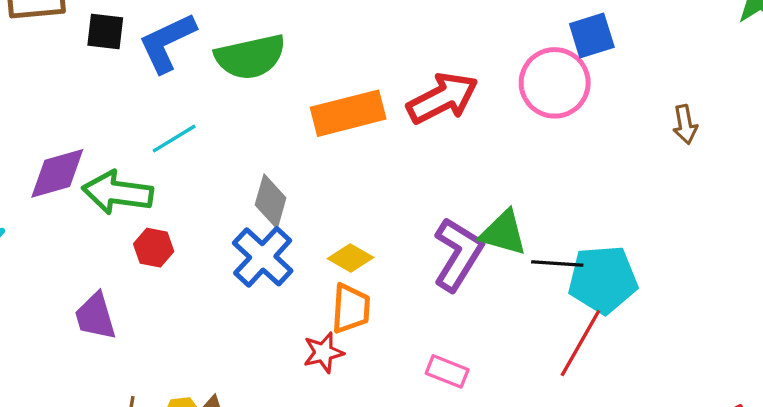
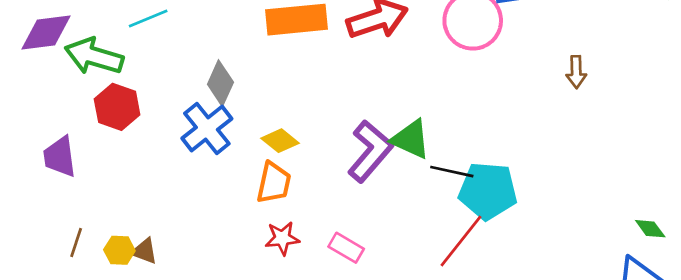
red hexagon: (154, 248) -> (117, 107), size x1.4
red star: (323, 353) -> (282, 238), moved

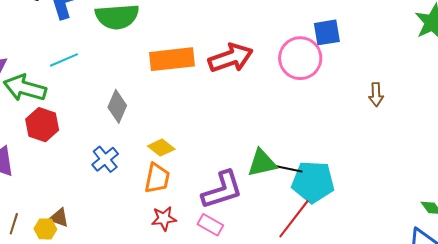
blue cross: (207, 128) -> (105, 159), moved, size x0.7
green triangle: (411, 139) -> (262, 163), moved, turned -36
purple L-shape: (370, 151) -> (222, 190), moved, turned 33
brown triangle: (144, 251) -> (59, 218), moved

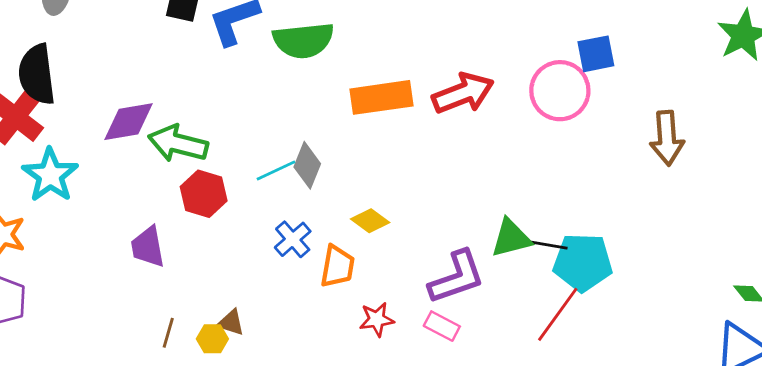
cyan line: (64, 60) -> (276, 170), moved
brown arrow: (376, 95) -> (667, 138), size x1.6
orange trapezoid: (157, 178) -> (337, 266), moved

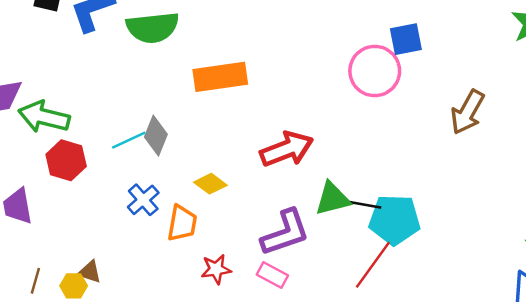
red arrow: (463, 93) -> (287, 149), moved
brown arrow: (667, 138) -> (467, 112), turned 33

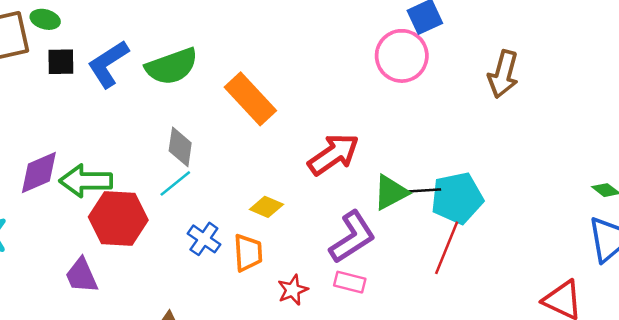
orange rectangle: (220, 77) -> (250, 99), turned 69
gray diamond: (156, 136) -> (180, 147), moved
red hexagon: (66, 160) -> (118, 219), size x1.4

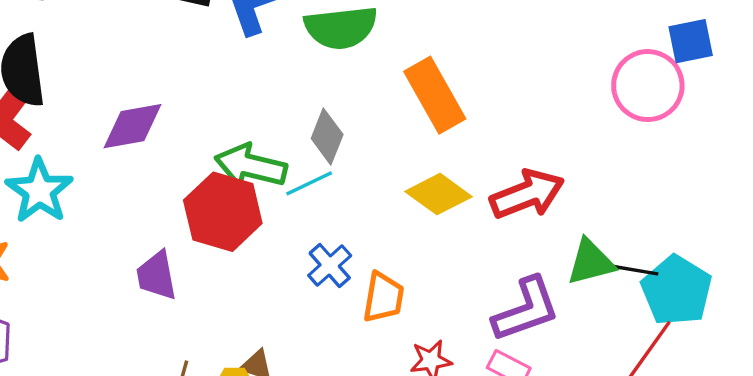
green arrow: (86, 181) -> (251, 166), moved
cyan pentagon: (457, 198) -> (677, 291), turned 30
yellow diamond: (266, 207) -> (439, 194), moved, size x1.4

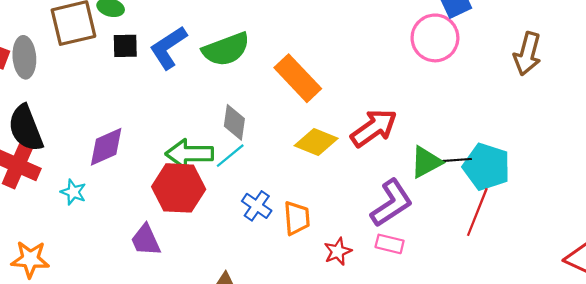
cyan star: (39, 191) -> (73, 192), moved, size x0.6

